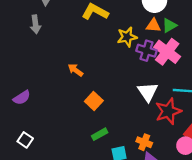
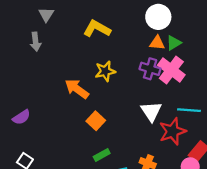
yellow star: (127, 37) -> (105, 71), moved
orange arrow: (76, 70) -> (77, 89), size x1.5

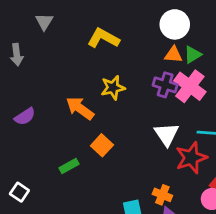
gray arrow: (36, 42) -> (17, 55), moved
purple semicircle: (21, 117) -> (25, 116), moved
green rectangle: (102, 155) -> (69, 166), moved

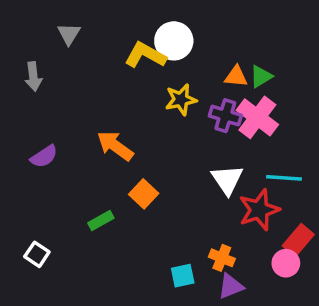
white circle: (175, 24) -> (174, 41), moved
yellow star: (113, 88) -> (181, 100), moved

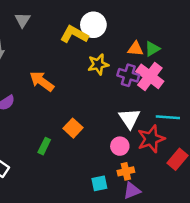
orange arrow: (115, 146) -> (42, 81), moved
green rectangle: (101, 221) -> (44, 146), turned -35
orange cross: (222, 258) -> (126, 171), turned -35
pink circle: (286, 263) -> (120, 146), moved

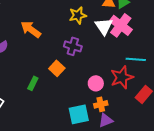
purple cross: (128, 75) -> (73, 46), moved
white triangle: (129, 118) -> (104, 26), moved
cyan square: (99, 183) -> (79, 114), size x1.5

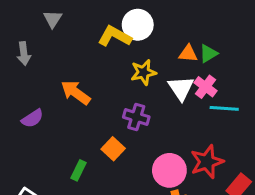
pink cross: (121, 25) -> (205, 87), size x0.7
cyan line: (136, 59) -> (224, 108), moved
pink circle: (96, 83) -> (169, 170), size x1.5

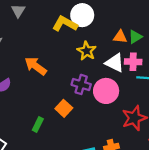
yellow star: (143, 72) -> (87, 51), turned -30
pink cross: (205, 87) -> (133, 62), turned -35
white triangle: (181, 88) -> (115, 63), turned -30
pink circle: (169, 170) -> (106, 91), moved

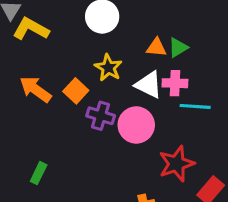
yellow L-shape: (65, 24) -> (31, 29), moved
orange square: (64, 108) -> (76, 91), moved

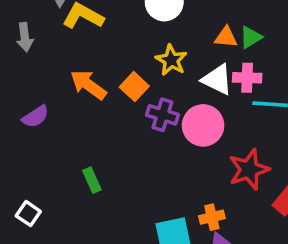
green rectangle: (39, 173) -> (92, 180), turned -50

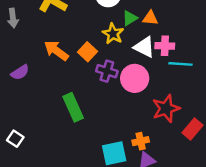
green triangle: (251, 37) -> (130, 18), moved
green rectangle: (92, 180) -> (73, 107), moved, size x1.6

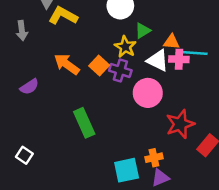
orange triangle: (150, 18) -> (171, 42), moved
cyan line: (180, 64) -> (195, 53), moved
purple cross: (107, 71) -> (120, 70), moved

